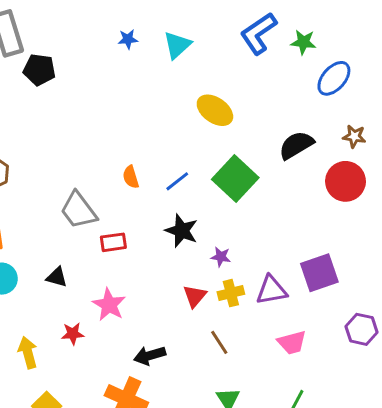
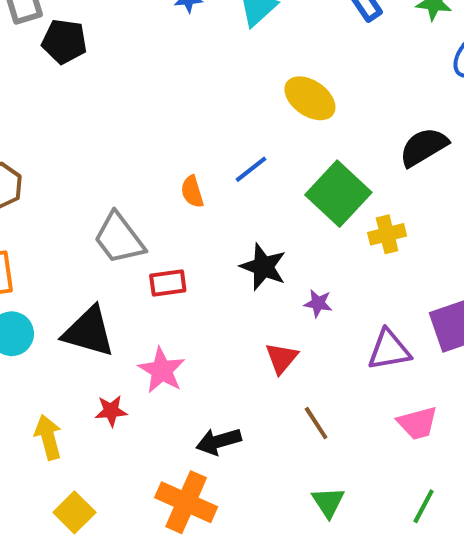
blue line: (177, 181) -> (251, 169), moved
black triangle: (57, 277) -> (89, 332), size x1.8
yellow cross: (231, 293) -> (387, 234), moved

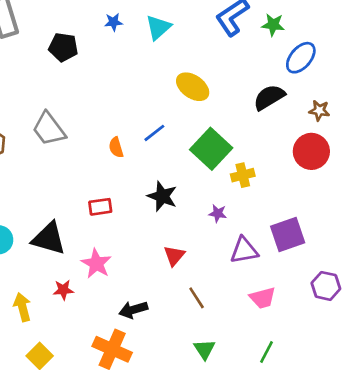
black pentagon: (64, 41) -> (63, 47), moved
black semicircle: (424, 147) -> (269, 97), moved
gray trapezoid: (119, 238) -> (49, 129), moved
purple star: (318, 303) -> (218, 213), moved

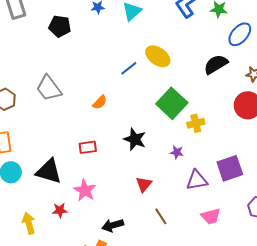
blue line: (154, 133) -> (129, 68), moved
orange semicircle: (116, 147) -> (100, 102), turned -119

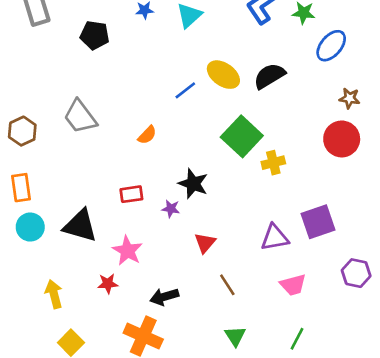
black semicircle: (216, 64) -> (269, 76), moved
purple star: (177, 152) -> (171, 209), moved
red star: (60, 210) -> (108, 284), moved

